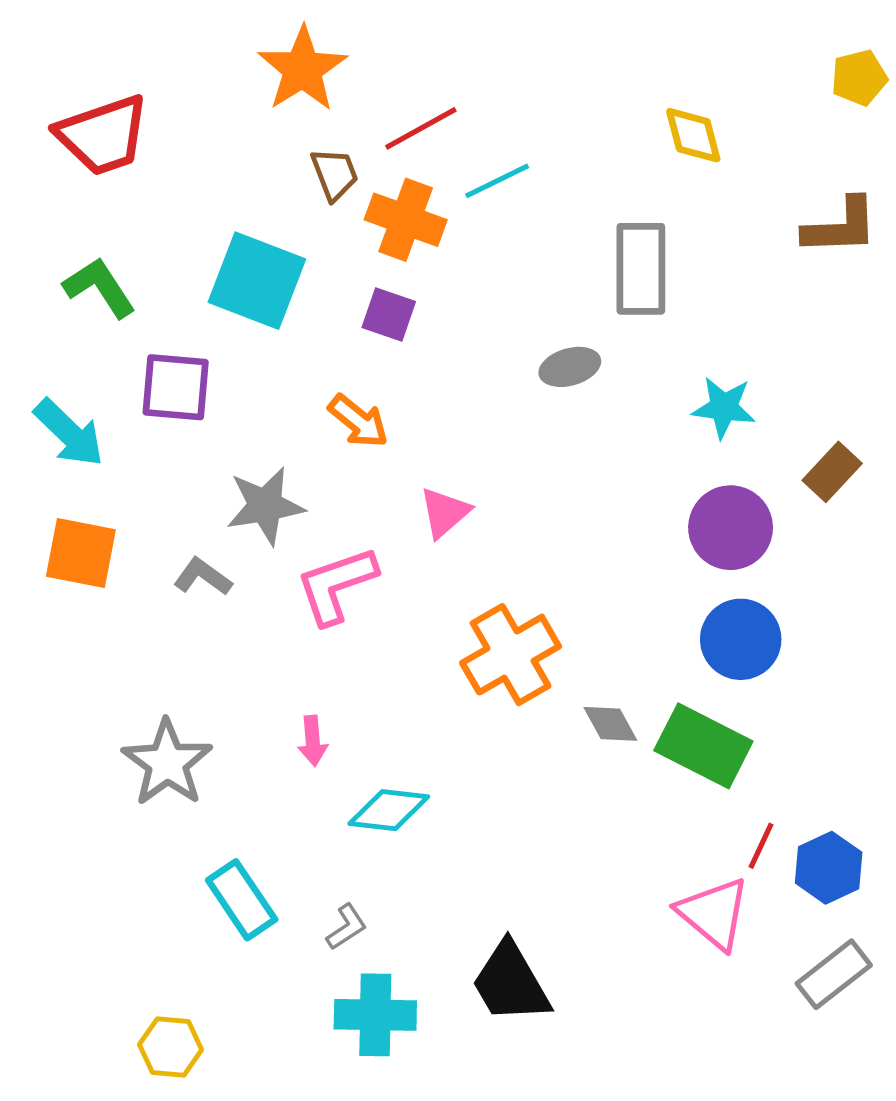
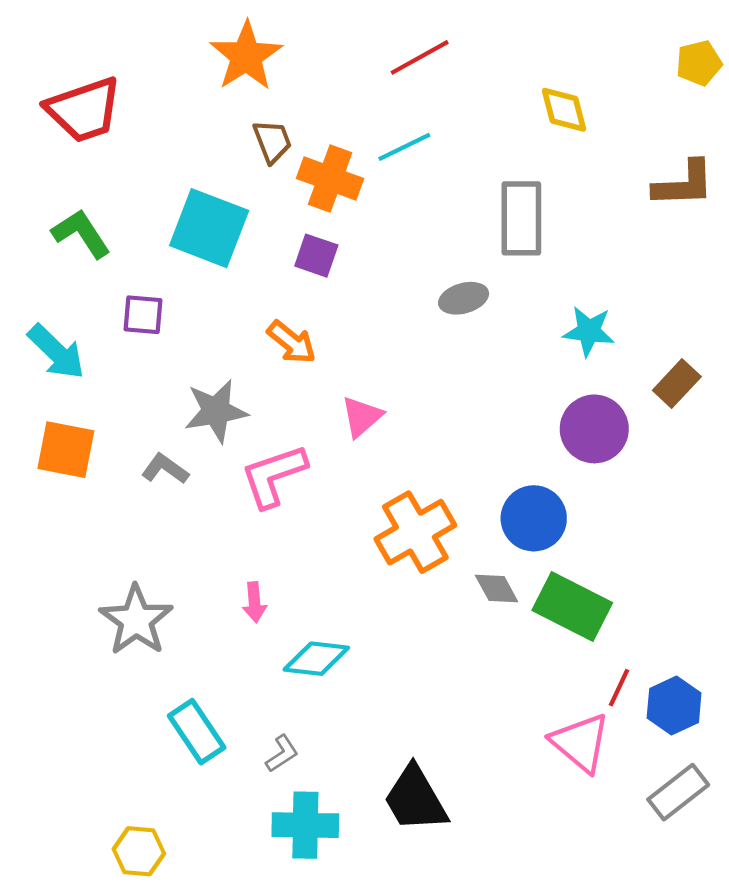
red line: (421, 128) -> (420, 57), moved
purple square: (176, 387) -> (143, 315), size x0.7
blue circle: (741, 639) -> (534, 518), moved

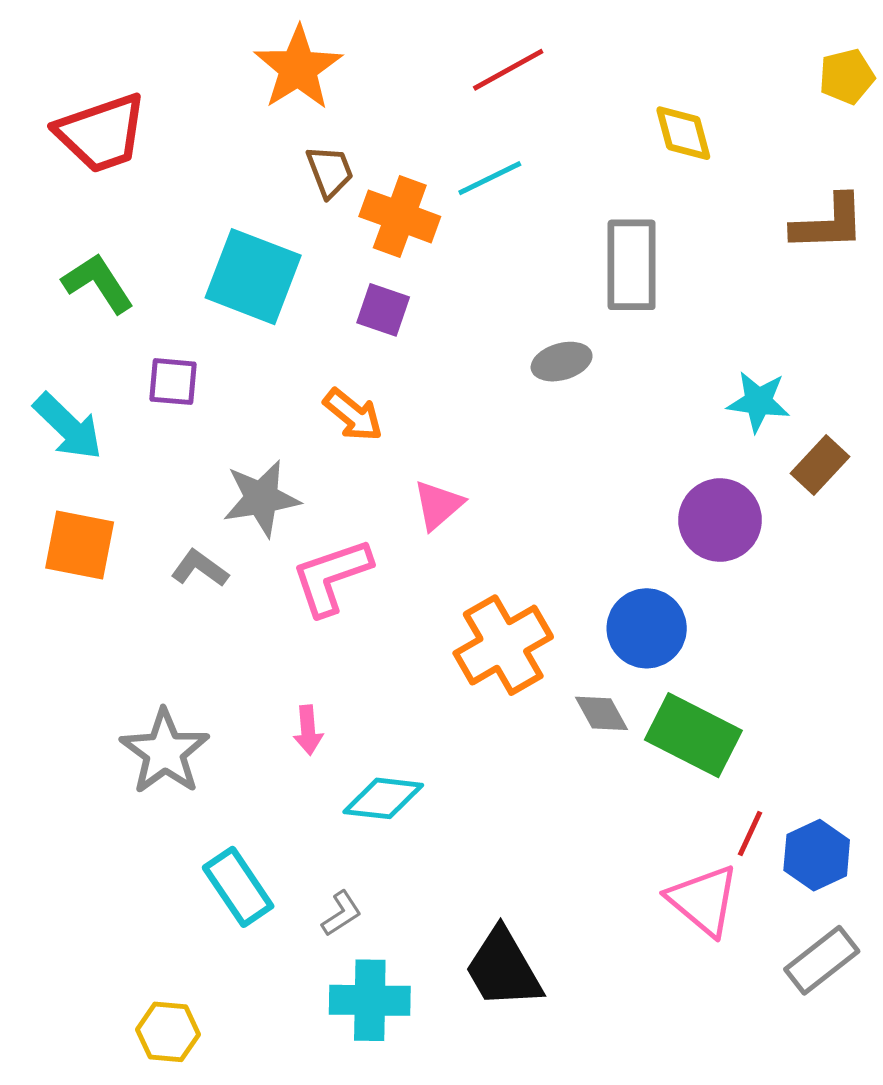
cyan star: (589, 331) -> (758, 402), moved

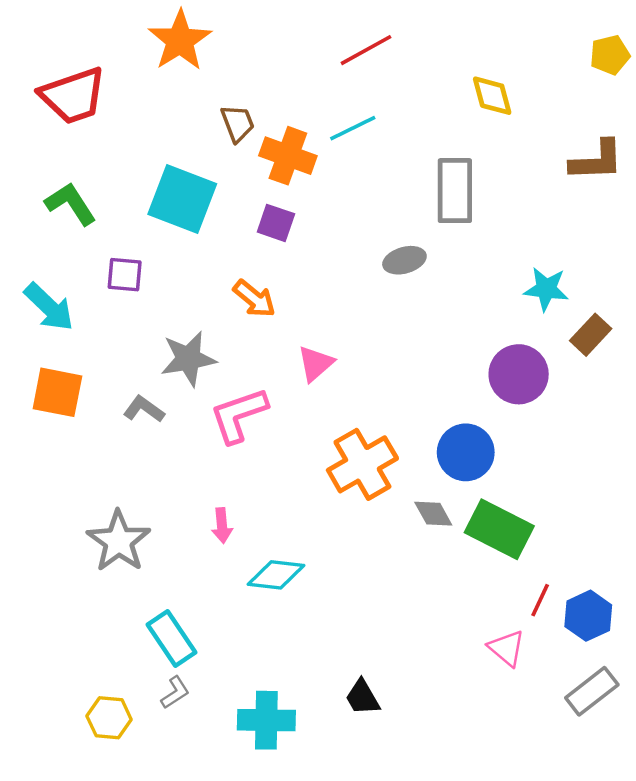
orange star: (298, 68) -> (180, 40), moved
pink triangle: (703, 900) -> (507, 648), size x0.7
gray L-shape: (341, 914) -> (175, 693), moved
black trapezoid: (503, 969) -> (362, 697), size x0.6
yellow hexagon: (168, 1032) -> (109, 718), moved

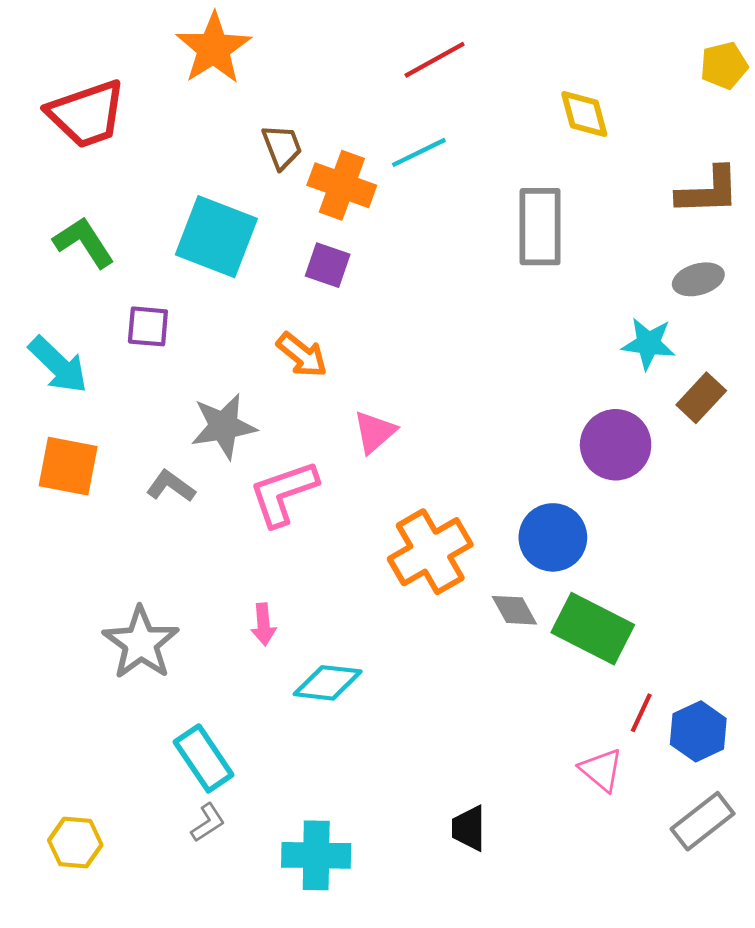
gray ellipse: (404, 260) -> (698, 279), moved
black trapezoid: (362, 697) -> (469, 828), moved, turned 30
yellow hexagon: (109, 718) -> (75, 843), moved

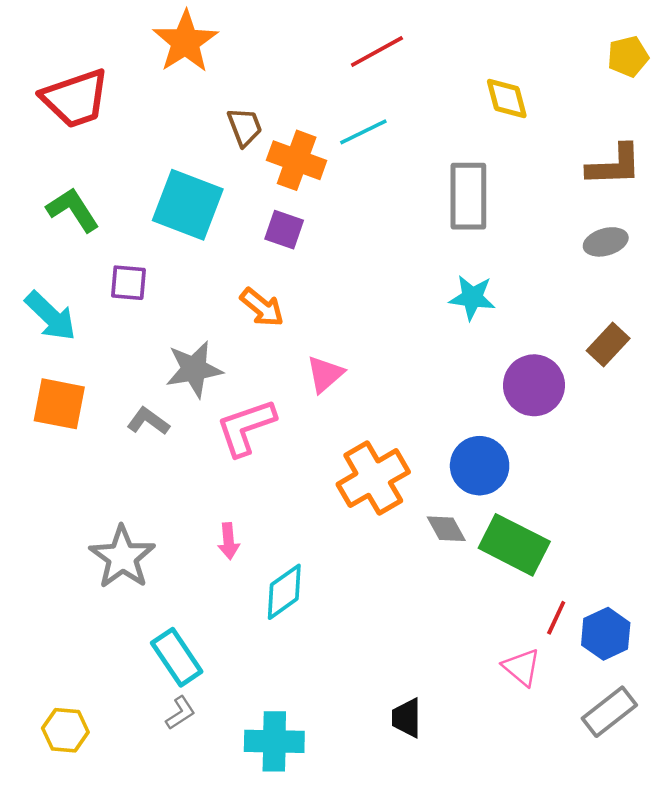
cyan star: (648, 344) -> (472, 298), moved
cyan diamond: (328, 683) -> (284, 592), turned -42

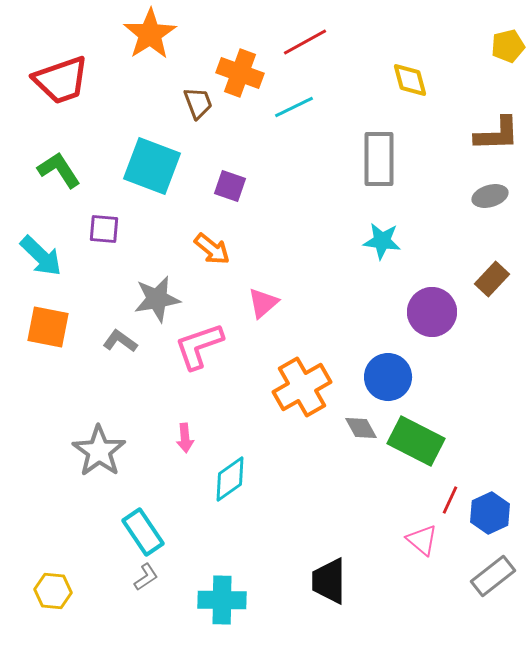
orange cross: (297, 160) -> (240, 73), moved
black trapezoid: (407, 718) -> (329, 581), size x1.4

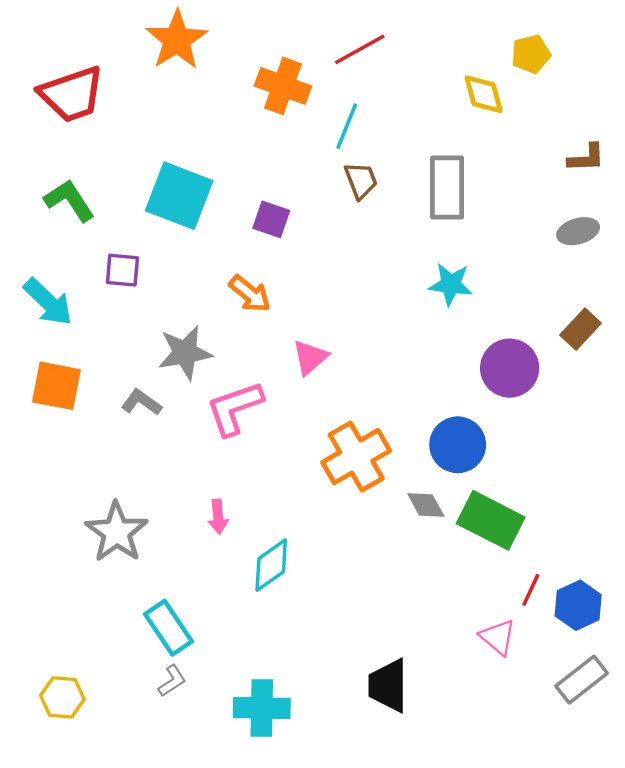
yellow pentagon: (508, 46) -> (531, 54), moved
brown trapezoid: (198, 103) -> (361, 180), moved
cyan line: (294, 107) -> (347, 126), turned -42
brown L-shape: (497, 134) -> (586, 158), size x0.7

